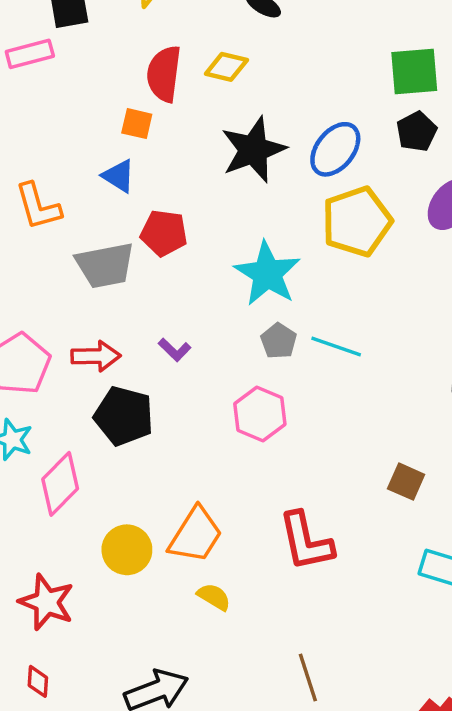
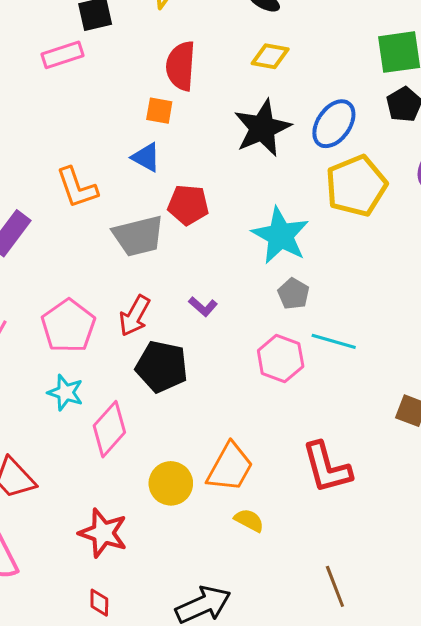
yellow diamond: (226, 67) -> (270, 56), moved
cyan line: (336, 346) -> (334, 341), moved
red arrow: (96, 356) -> (135, 316), turned 123

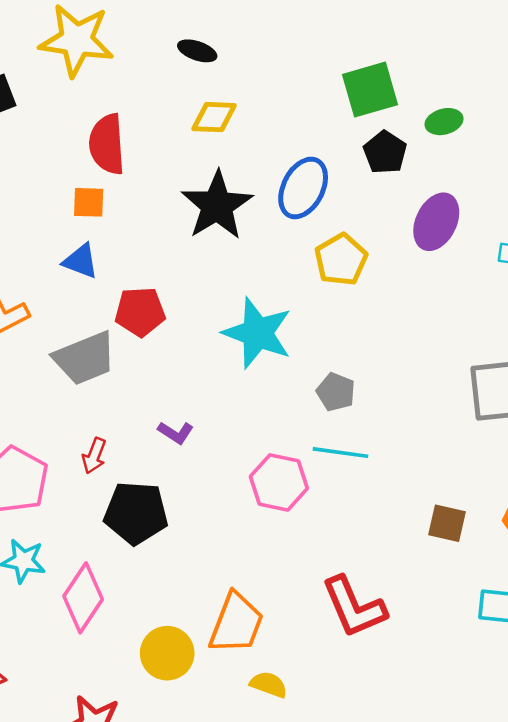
yellow pentagon: (356, 186) -> (341, 260), size x0.7
gray pentagon: (294, 294) -> (336, 392), moved
red arrow: (135, 316) -> (94, 456), size x0.7

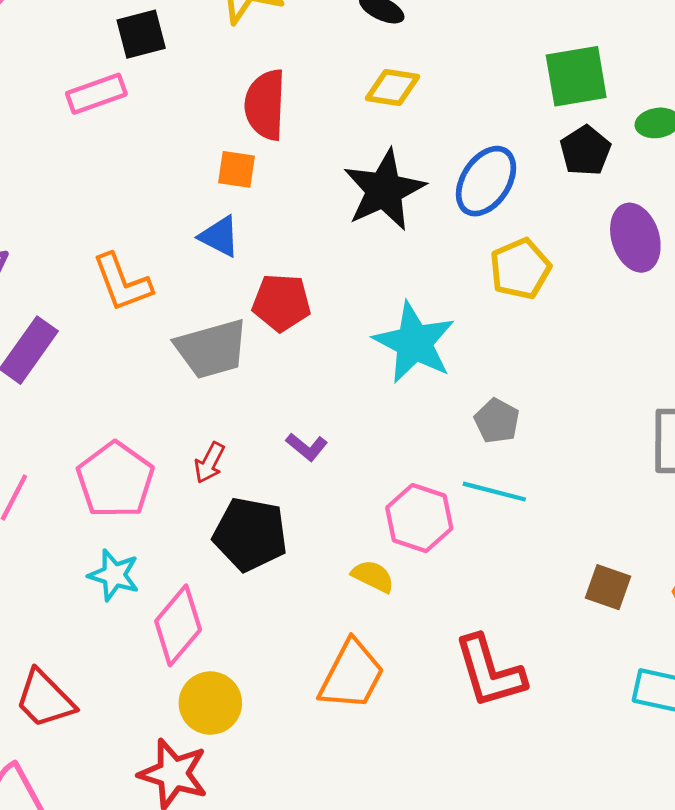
purple ellipse: (436, 222) -> (635, 238), turned -50
yellow circle: (167, 653) -> (210, 703), moved
yellow semicircle: (269, 685) -> (373, 576), moved

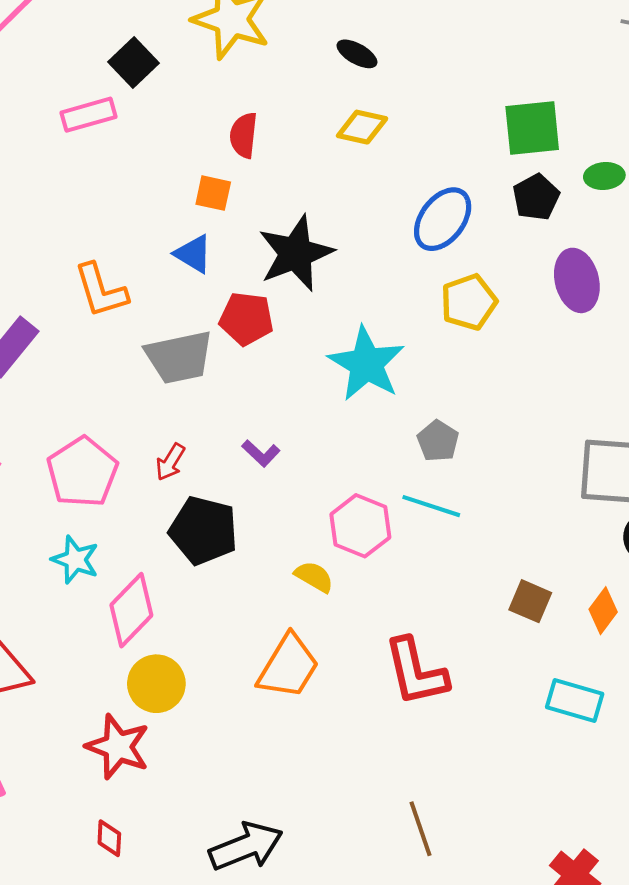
black square: (141, 34) -> (134, 62), turned -33
red semicircle: (265, 105) -> (244, 135), size x0.7
black star: (384, 190) -> (296, 253), moved

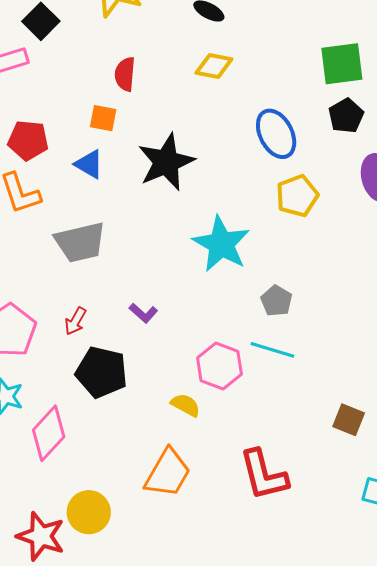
blue ellipse: (443, 219) -> (276, 134), turned -63
red pentagon: (246, 319) -> (28, 140), moved
yellow circle: (156, 684) -> (89, 512), moved

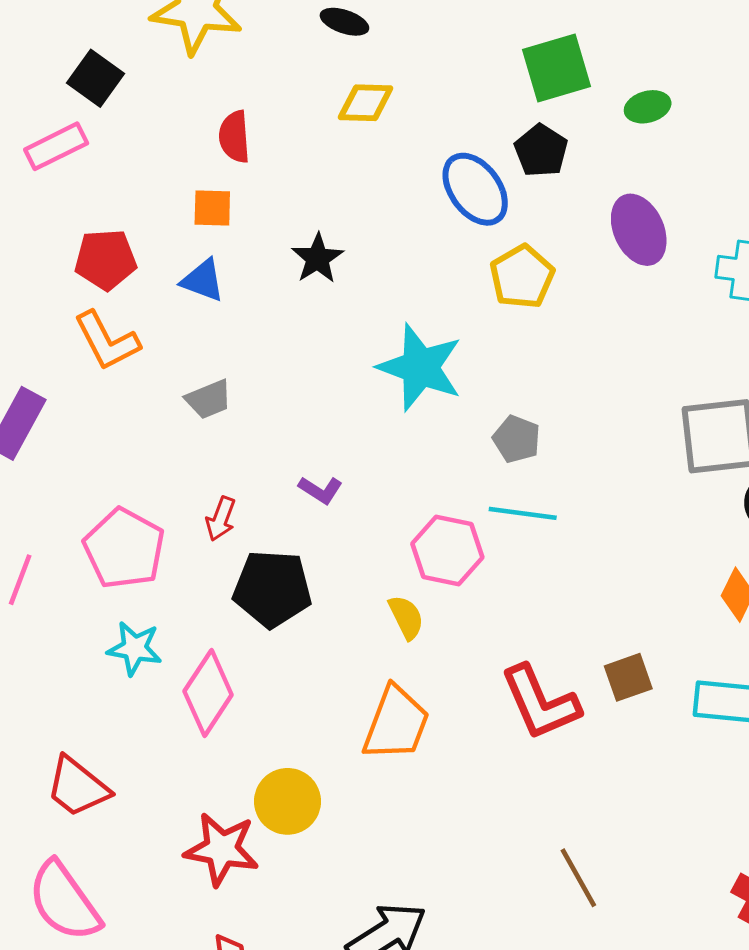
black pentagon: (346, 116) -> (541, 151), moved
black star: (166, 162) -> (318, 258), size x0.6
gray trapezoid: (80, 242) -> (209, 399), size x0.6
yellow semicircle: (186, 405) -> (406, 617), turned 44
brown square: (349, 420) -> (628, 677), moved, turned -32

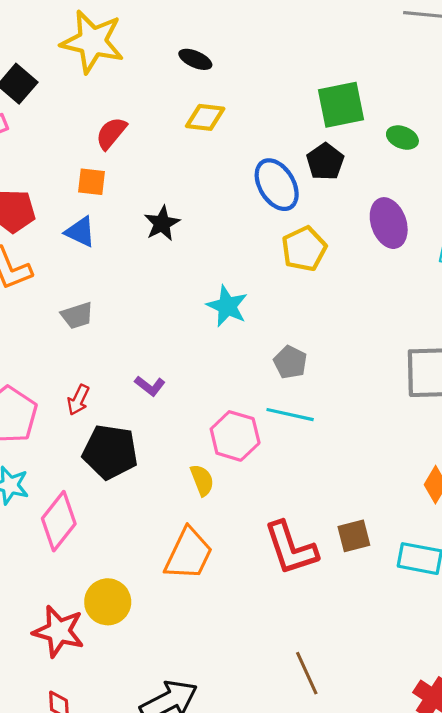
green ellipse: (648, 107) -> (402, 138), turned 32
red semicircle: (234, 137) -> (111, 133), turned 39
cyan star: (420, 367) -> (227, 306), size x0.7

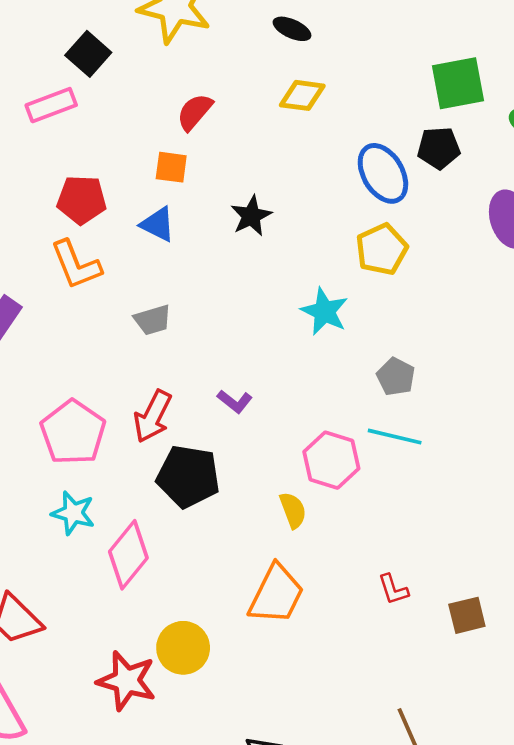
black pentagon: (325, 162) -> (439, 148), turned 30
yellow pentagon: (304, 249) -> (382, 249), moved
red arrow: (78, 400) -> (153, 416), size x1.5
brown square: (354, 536) -> (467, 615), moved
red L-shape: (291, 548) -> (393, 589), size x0.5

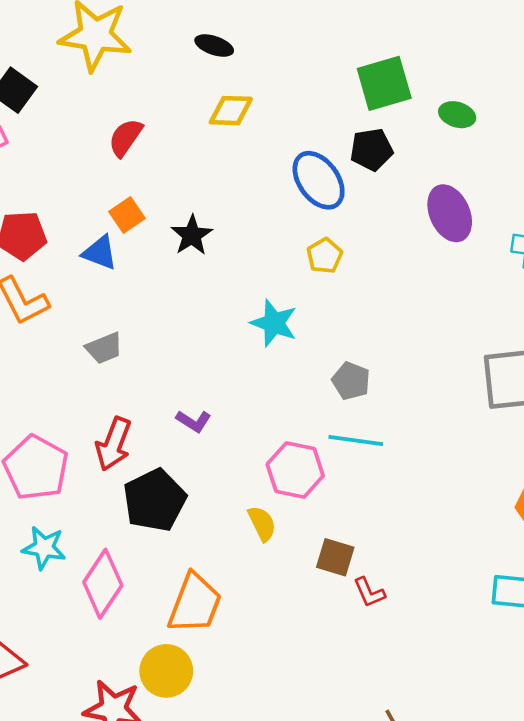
orange square: (171, 167) -> (127, 215), moved, turned -36
yellow pentagon: (382, 249) -> (325, 256), size x0.7
black pentagon: (188, 476) -> (155, 500), turned -30
orange trapezoid: (276, 594) -> (195, 603), moved
brown square: (467, 615) -> (335, 557), moved, turned 36

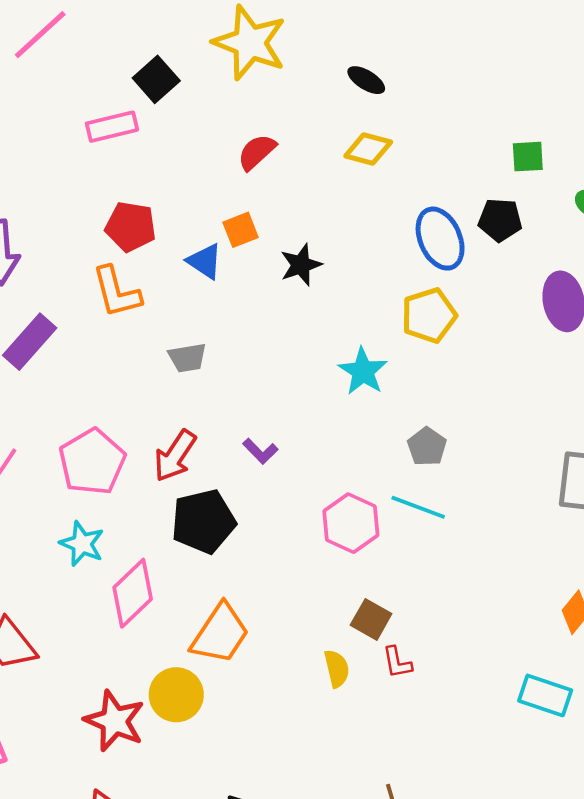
green square: (384, 83) -> (528, 157), size x0.6
yellow pentagon: (325, 256) -> (429, 315), size x1.5
yellow semicircle: (262, 524) -> (337, 669), moved

